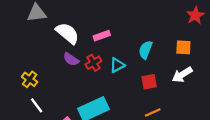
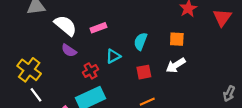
red cross: (93, 63) -> (90, 71), moved
yellow cross: (30, 79) -> (29, 70), size x1.5

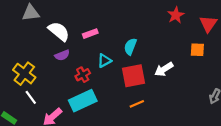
orange square: (177, 39) -> (197, 50), moved
purple semicircle: (69, 50) -> (62, 55), turned -56
red square: (144, 72) -> (134, 76), size x1.6

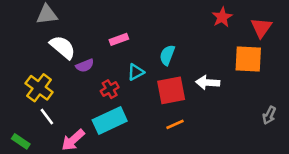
white semicircle: (59, 31) -> (63, 47), moved
orange square: (197, 50) -> (248, 59), size x1.6
white arrow: (164, 69) -> (208, 83), turned 36

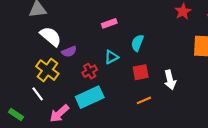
pink rectangle: (119, 39) -> (109, 23), moved
white arrow: (208, 83) -> (170, 80), moved, turned -108
yellow cross: (39, 88) -> (47, 70), moved
red square: (171, 90) -> (141, 72), size x0.7

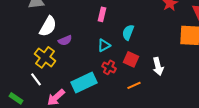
pink rectangle: (109, 23) -> (102, 14), turned -56
white semicircle: (51, 36) -> (48, 26), turned 80
red cross: (90, 71) -> (109, 67), moved, turned -32
red square: (141, 72) -> (131, 59), turned 35

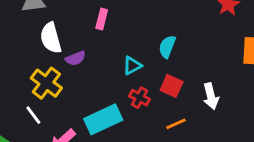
pink rectangle: (102, 14) -> (102, 19), moved
white semicircle: (48, 26) -> (51, 38), turned 135

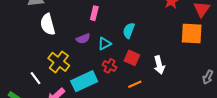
pink rectangle: (102, 19) -> (94, 13), moved
purple semicircle: (75, 58) -> (83, 39), moved
yellow cross: (46, 83) -> (59, 62), moved

